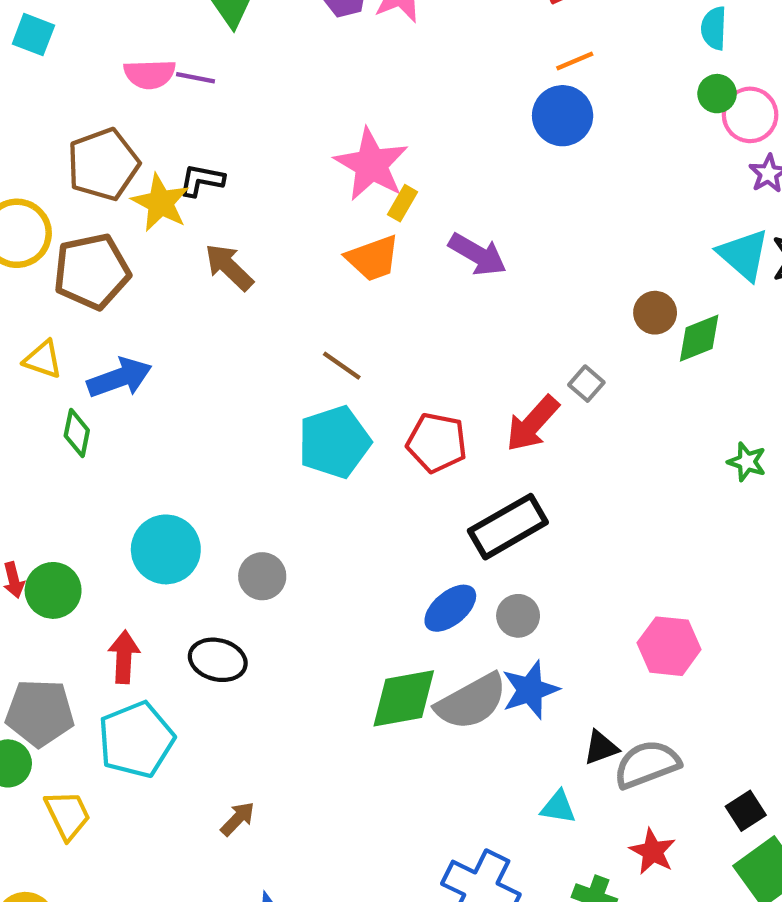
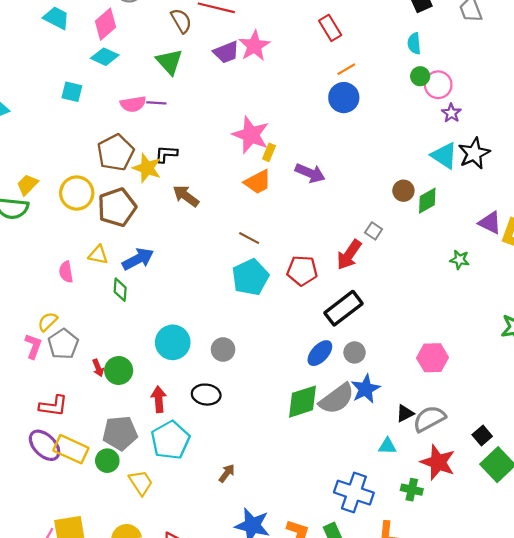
red star: (653, 851) -> (438, 462), size x1.5

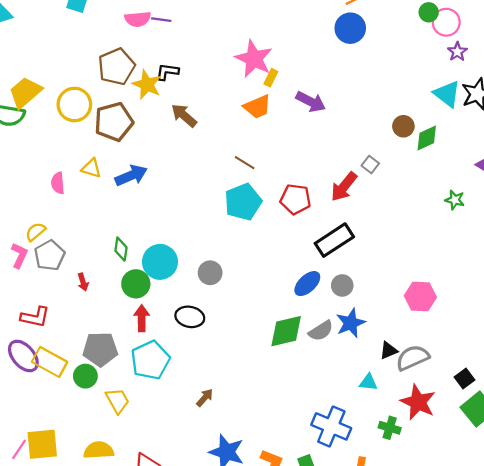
yellow trapezoid: (27, 185) -> (25, 92), size x1.5
green diamond: (120, 290) -> (121, 249), moved
green circle: (119, 371) -> (136, 284), moved
gray semicircle: (337, 399) -> (321, 331), size x0.7

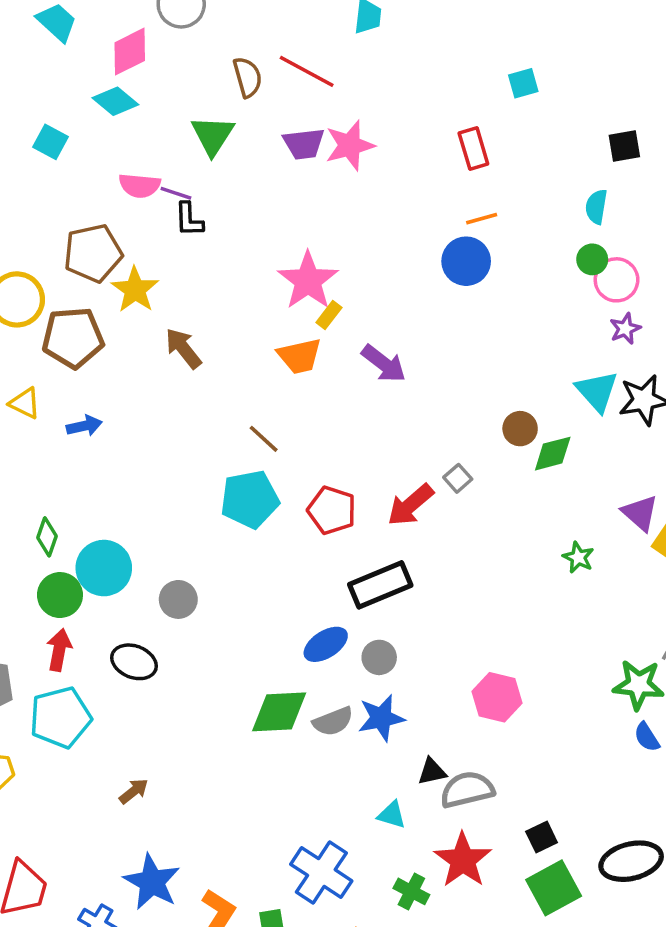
black L-shape: (167, 72) -> (189, 219), moved, turned -110
blue arrow: (131, 175) -> (84, 426), size x0.7

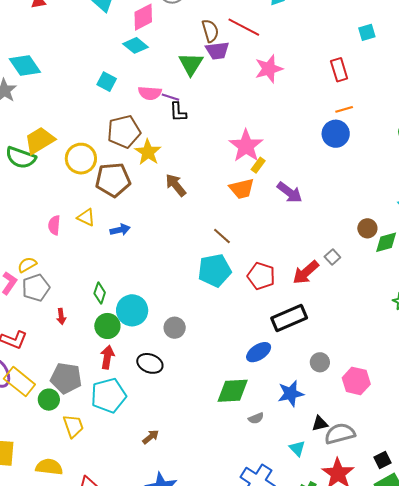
cyan square: (51, 142) -> (107, 82), moved
purple trapezoid: (304, 144) -> (217, 51), moved
gray circle: (379, 657) -> (320, 362), moved
gray semicircle: (333, 721) -> (256, 418), moved, size x0.7
cyan triangle: (392, 815) -> (297, 448), turned 30

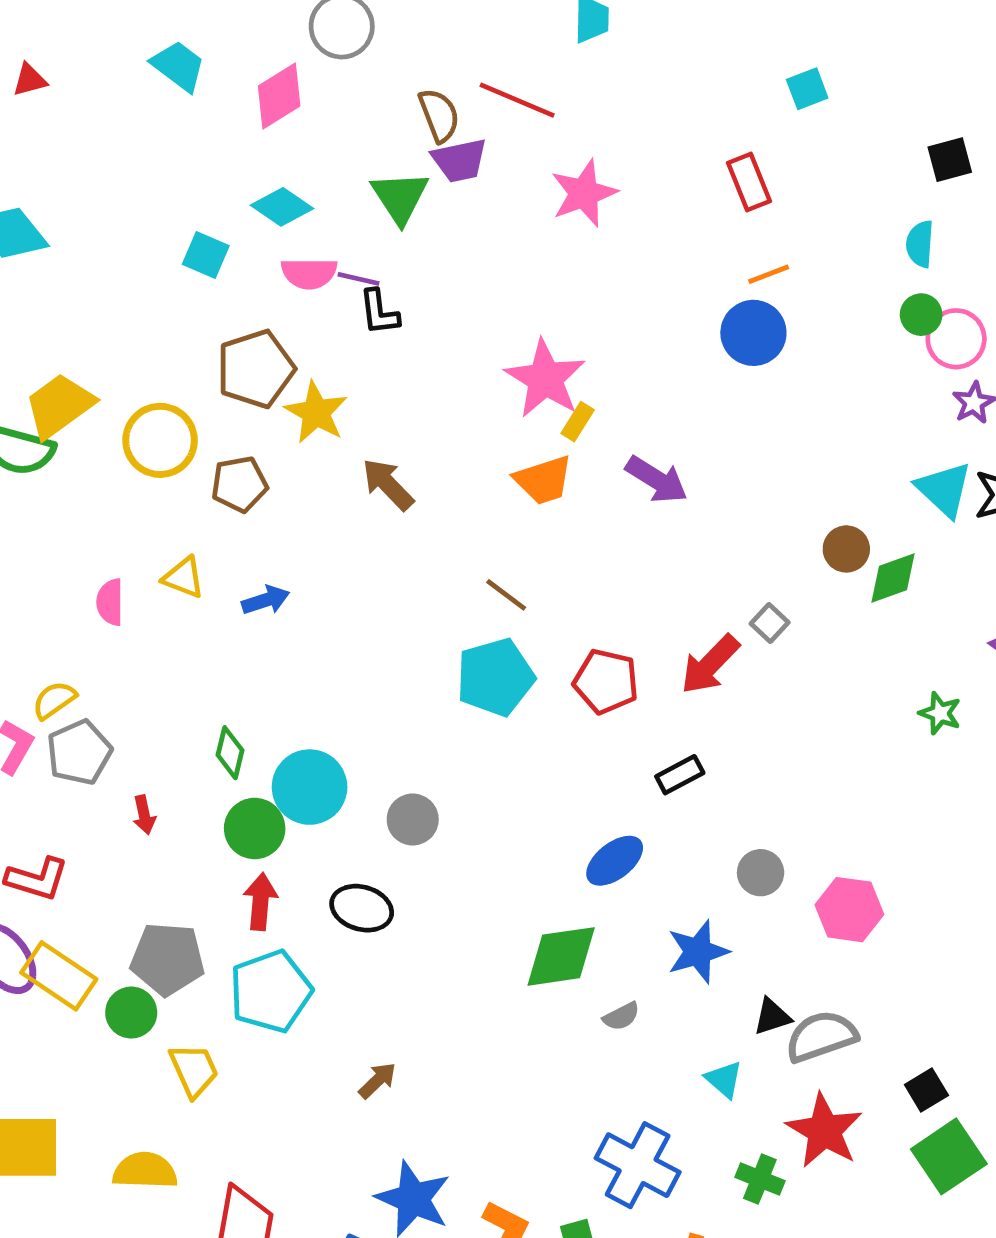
cyan diamond: (135, 45) -> (282, 207), moved
brown pentagon: (113, 180) -> (239, 484), size x0.7
black rectangle: (289, 318) -> (680, 775), size x0.6

